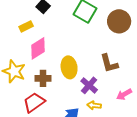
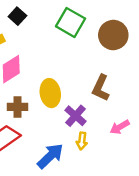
brown L-shape: (109, 63) -> (101, 88), turned 40
yellow arrow: (94, 105) -> (82, 141), turned -88

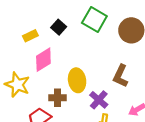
black square: (17, 16) -> (59, 27), moved
brown cross: (17, 107) -> (58, 98), moved

